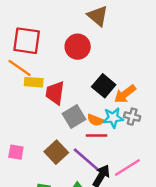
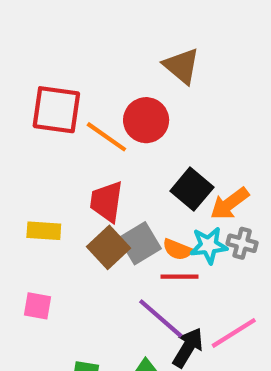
orange line: (20, 68) -> (106, 137), moved
yellow rectangle: (34, 82) -> (44, 231), moved
brown square: (56, 152) -> (109, 247), moved

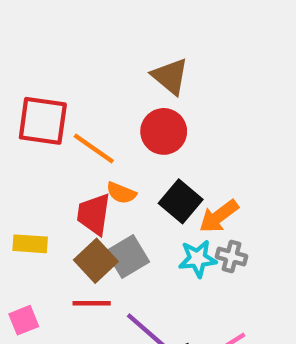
red circle: (146, 120) -> (164, 131), moved
orange semicircle: (177, 250) -> (121, 193), moved
red line: (179, 277) -> (92, 303), moved
pink square: (38, 306) -> (24, 320), turned -32

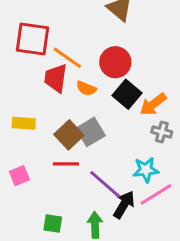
red circle: (164, 131) -> (115, 62), moved
red trapezoid: (94, 214) -> (56, 78), moved
cyan star: (198, 259) -> (146, 170), moved

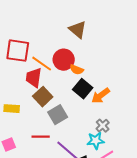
red circle: (115, 62) -> (64, 60), moved
orange semicircle: (86, 88) -> (77, 70), moved
gray cross: (162, 132) -> (103, 126), moved, turned 32
brown square: (69, 135) -> (43, 97), moved

